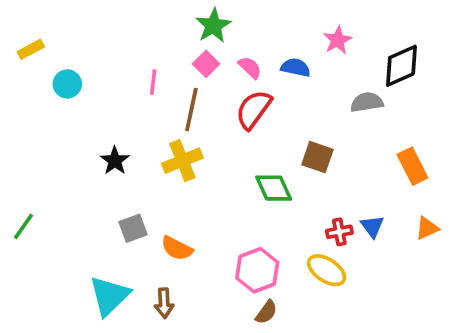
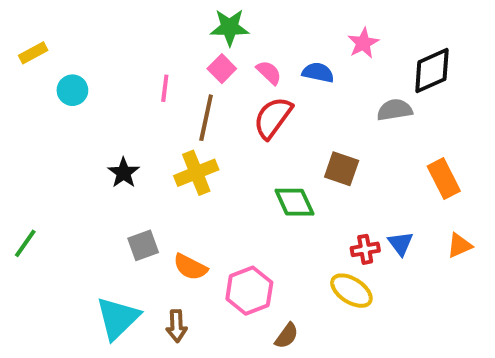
green star: (213, 26) -> (230, 27), turned 30
pink hexagon: (257, 270) -> (249, 291), moved

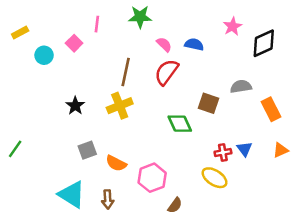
pink star: (363, 43) -> (233, 26), moved
pink square: (222, 69) -> (74, 43), moved
pink line: (165, 88) -> (97, 24), moved
gray semicircle: (395, 110) -> (241, 86), moved
cyan triangle: (118, 318) -> (72, 195), turned -44

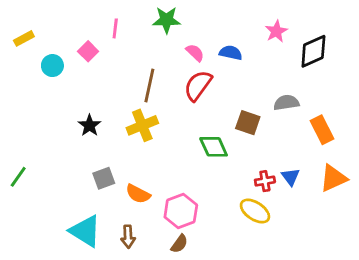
orange triangle: (281, 150) -> (333, 178), size x1.5
brown semicircle: (175, 205) -> (179, 244), moved

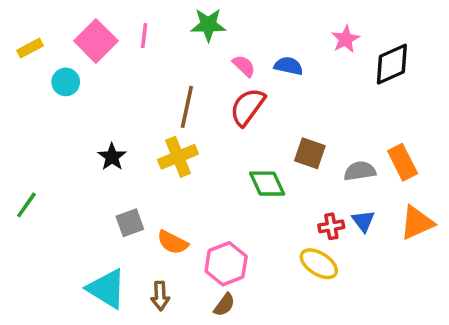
pink square: (88, 51) -> (96, 41), moved, size x1.6
gray semicircle: (286, 103) -> (360, 171), moved
green line: (18, 177) -> (26, 205), moved

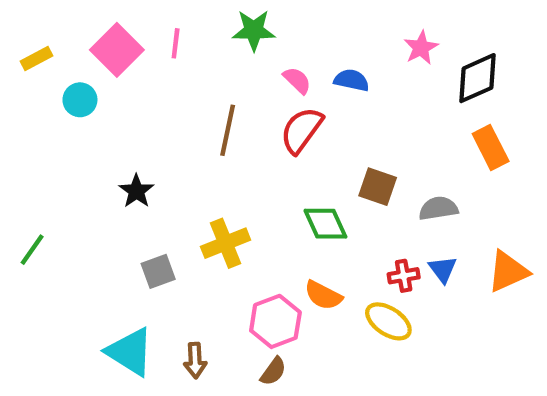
yellow cross: (178, 157) -> (225, 243), moved
orange rectangle: (403, 162) -> (491, 148), moved
orange semicircle: (173, 242) -> (323, 295), moved

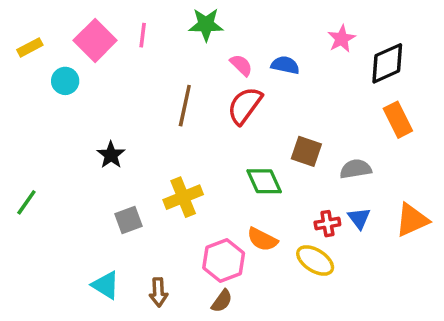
cyan triangle: (130, 352) -> (106, 285), size x0.7

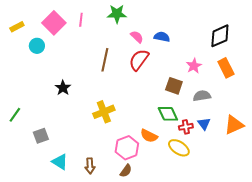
pink star: (342, 39) -> (194, 66), moved
green diamond: (264, 181) -> (168, 114), moved
gray square: (129, 220) -> (41, 136), moved

